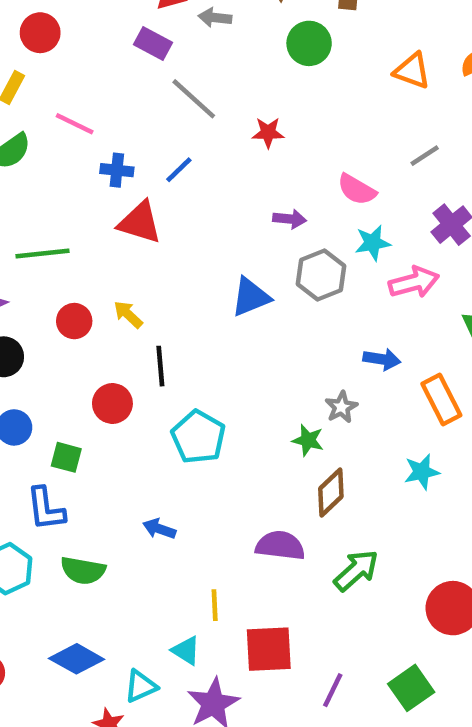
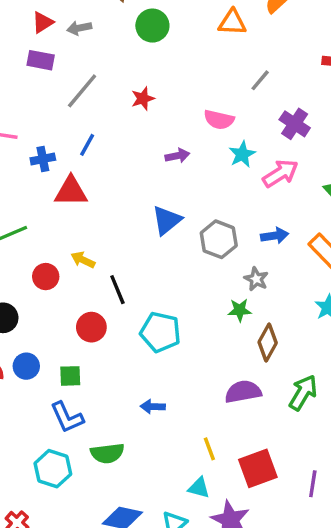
gray line: (194, 99) -> (82, 91), turned -75
gray hexagon: (321, 275) -> (219, 239), moved

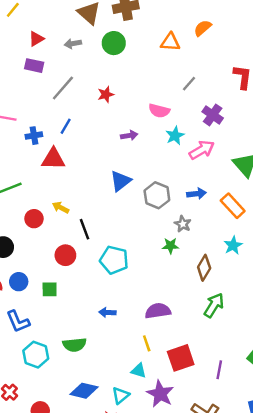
gray arrow: (79, 28) -> (73, 44), moved
brown diamond: (268, 342) -> (204, 268), moved
purple semicircle: (243, 392) -> (158, 311), moved
blue L-shape: (67, 417) -> (18, 321), moved

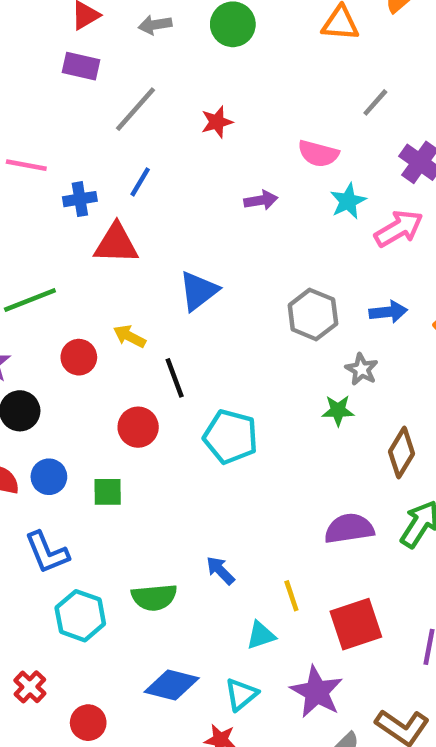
blue triangle: (121, 181) -> (198, 291), moved
purple semicircle: (158, 311) -> (349, 529), moved
blue arrow: (107, 312) -> (220, 570), moved, turned 42
cyan triangle: (139, 371) -> (261, 635), moved, turned -35

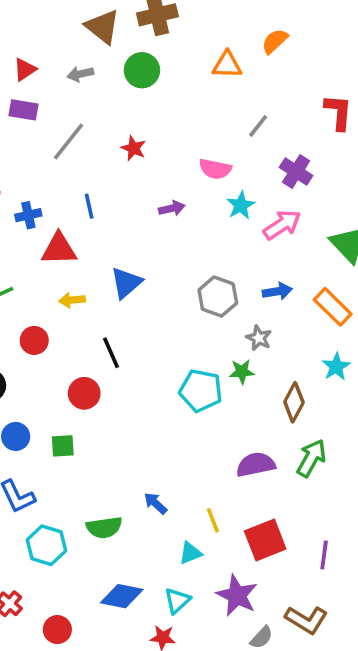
red star: (217, 122) -> (133, 148), turned -30
blue line: (140, 182) -> (89, 206), moved, turned -40
yellow arrow: (130, 336) -> (72, 300), moved, turned -30
cyan pentagon: (231, 437) -> (201, 391), moved

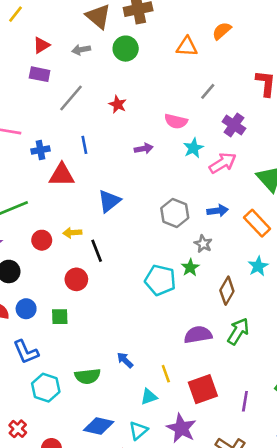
yellow arrow: (72, 300) -> (72, 233), moved
green star: (242, 372) -> (190, 267), turned -30

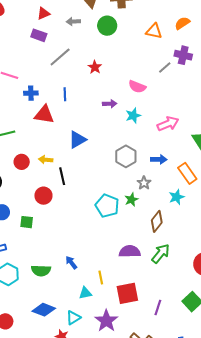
purple cross: (234, 125) -> (183, 55), moved, turned -30
cyan star: (193, 148) -> (133, 116), moved
cyan star: (258, 266) -> (177, 197), moved

